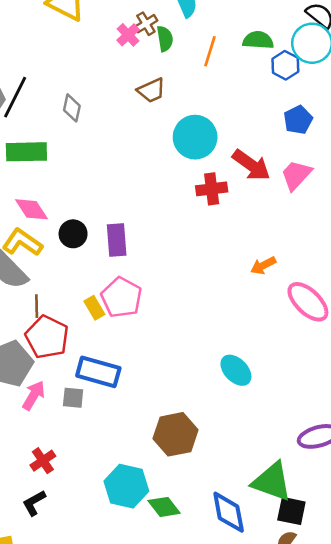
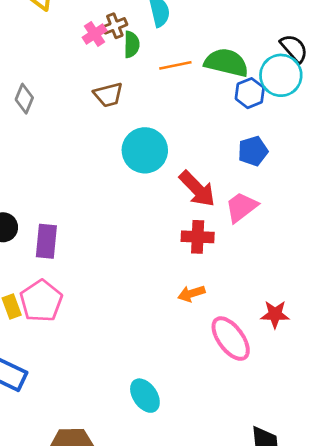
green semicircle: (258, 40) -> (226, 63), size x1.4
orange line: (210, 51) -> (175, 65), turned 52
red cross: (212, 189) -> (198, 237), moved

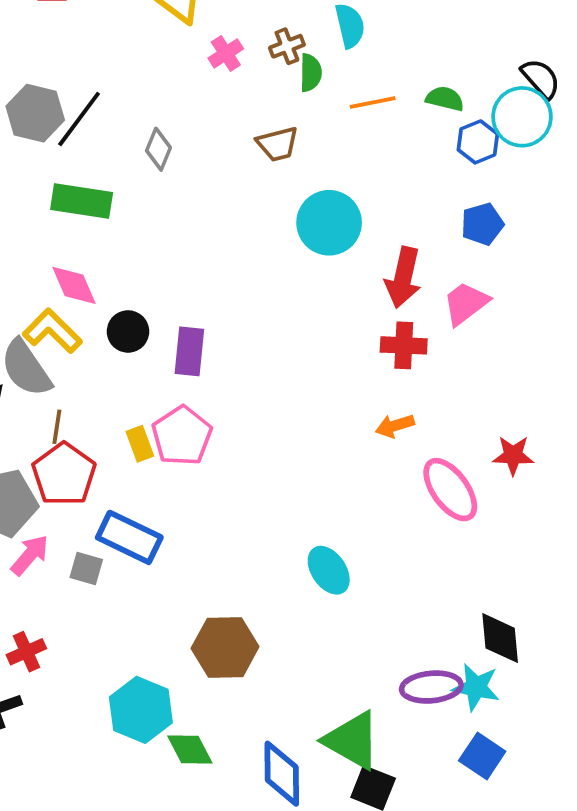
pink cross: (95, 34) -> (226, 53), moved
green semicircle: (226, 63) -> (445, 99), size x0.6
red arrow: (197, 189) -> (403, 277), turned 57

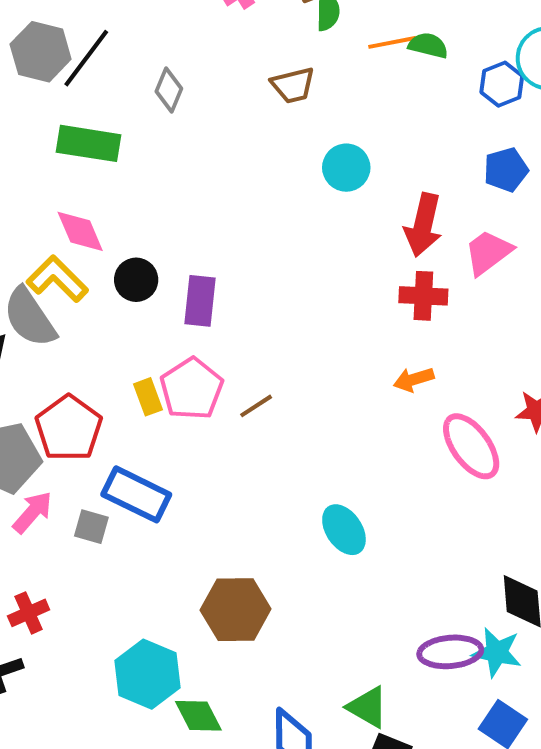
green semicircle: (445, 99) -> (428, 45), moved
cyan circle: (329, 223) -> (346, 168), size x0.7
brown line: (57, 427) -> (256, 406), moved, turned 48
green triangle: (352, 740) -> (368, 707), size x0.7

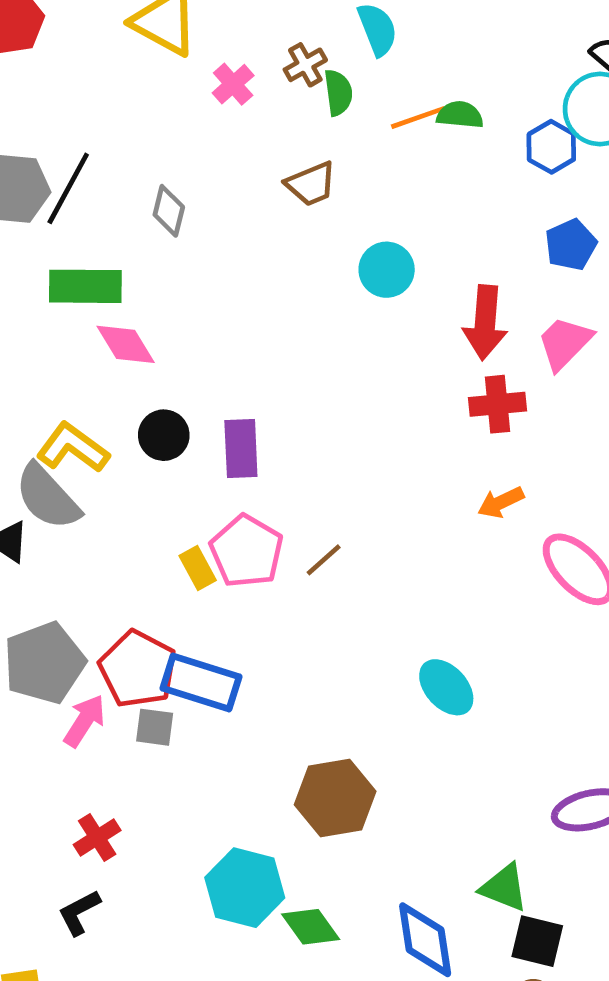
pink diamond: (80, 231) -> (126, 344), moved
red pentagon: (69, 428) -> (138, 669), moved

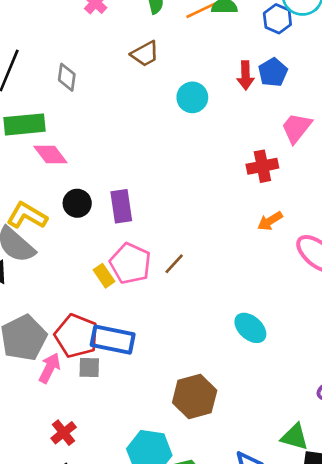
blue pentagon: (571, 245) -> (273, 72), moved
red arrow: (485, 323) -> (245, 75), moved, size x0.7

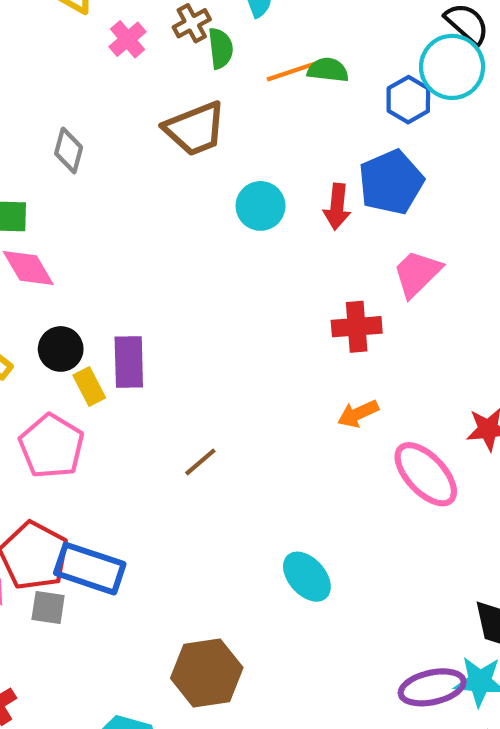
brown trapezoid: (145, 54) -> (195, 129), size x1.4
blue pentagon: (273, 72) -> (391, 182), size x1.4
red arrow: (245, 75) -> (337, 207), moved
pink pentagon: (130, 263) -> (52, 446), moved
yellow rectangle: (104, 276) -> (89, 386), moved

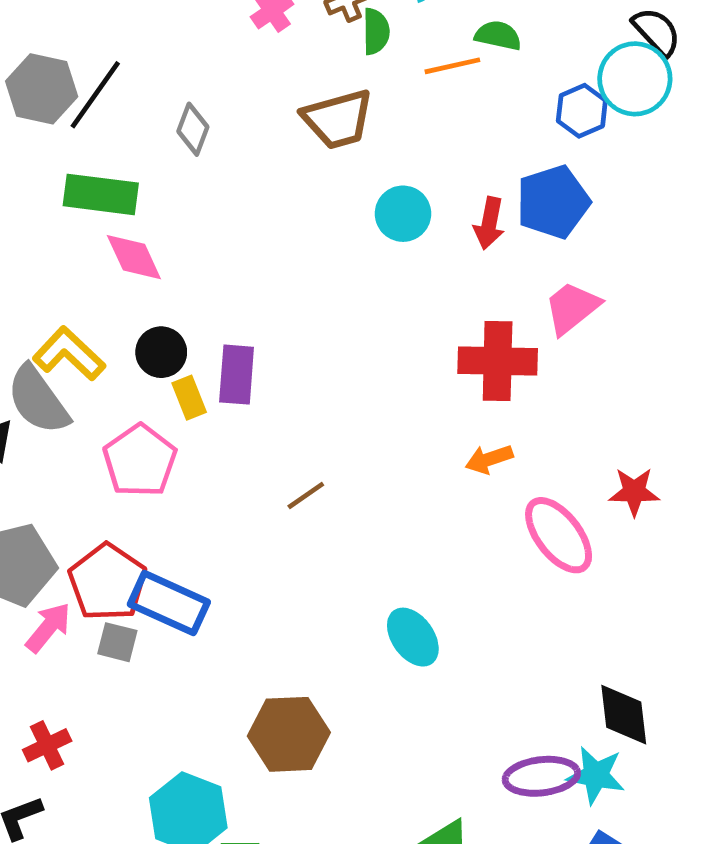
green semicircle: (328, 70) -> (498, 35), moved
red cross: (357, 327) -> (498, 361), size x1.4

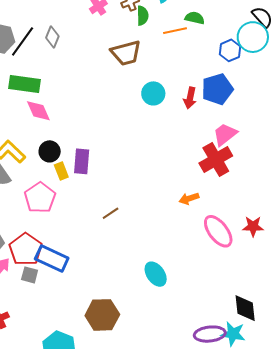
gray diamond: (193, 129) -> (52, 37), moved
red cross: (498, 361) -> (216, 159), moved, turned -32
red star: (634, 492) -> (253, 226), moved

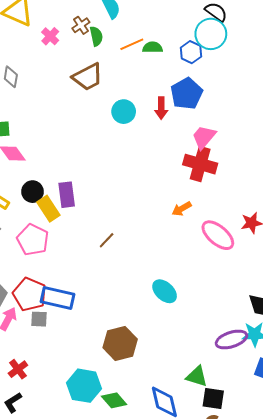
green semicircle: (195, 18) -> (153, 47), moved
red cross: (216, 159) -> (200, 164), turned -32
yellow rectangle: (61, 171) -> (48, 209), size x1.4

